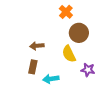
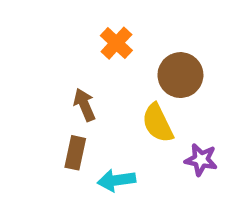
orange cross: (66, 12) -> (116, 43), moved
brown arrow: (37, 46) -> (84, 105), turned 72

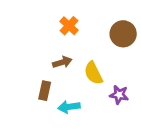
brown circle: (180, 75) -> (123, 34), moved
brown arrow: (84, 105) -> (62, 62), moved, turned 96

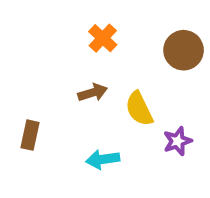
brown rectangle: (45, 91) -> (30, 135), moved
purple star: (119, 95) -> (177, 141), turned -30

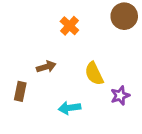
brown circle: (184, 50) -> (124, 16), moved
brown arrow: (93, 93) -> (46, 67), moved

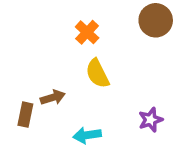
brown arrow: (46, 67) -> (53, 97), moved
yellow semicircle: (94, 74) -> (97, 73), moved

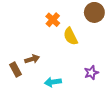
yellow semicircle: (97, 73) -> (70, 36), moved
brown rectangle: (25, 115) -> (15, 70), turned -40

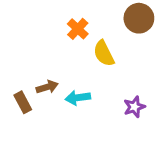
cyan arrow: (53, 82) -> (78, 98), moved

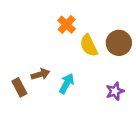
brown circle: (139, 18) -> (119, 43), moved
cyan arrow: (78, 98) -> (67, 83), turned 126

